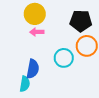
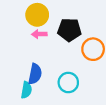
black pentagon: (81, 21) -> (69, 30), moved
cyan circle: (64, 58) -> (68, 83), moved

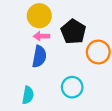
black pentagon: (69, 30) -> (73, 32), turned 30
blue semicircle: (35, 74) -> (39, 57), moved

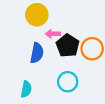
black pentagon: (73, 32) -> (68, 46), moved
pink arrow: (42, 36) -> (53, 34), moved

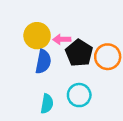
yellow circle: (37, 15) -> (37, 36), moved
cyan semicircle: (26, 89) -> (47, 104), moved

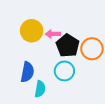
blue semicircle: (43, 62) -> (27, 72), moved
cyan circle: (79, 95) -> (64, 71), moved

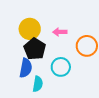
pink arrow: (53, 34) -> (60, 32), moved
black pentagon: (68, 46) -> (35, 49), moved

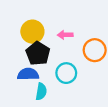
blue semicircle: (26, 68) -> (28, 74), turned -102

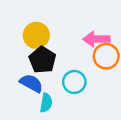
pink arrow: (65, 35) -> (96, 39), moved, size x1.5
blue semicircle: (28, 74) -> (31, 83), turned 30

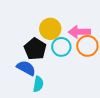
yellow circle: (36, 35) -> (50, 29), moved
cyan circle: (74, 82) -> (61, 47), moved

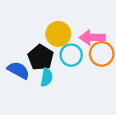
blue semicircle: (26, 68) -> (18, 70), moved
cyan semicircle: (38, 84) -> (47, 77), moved

